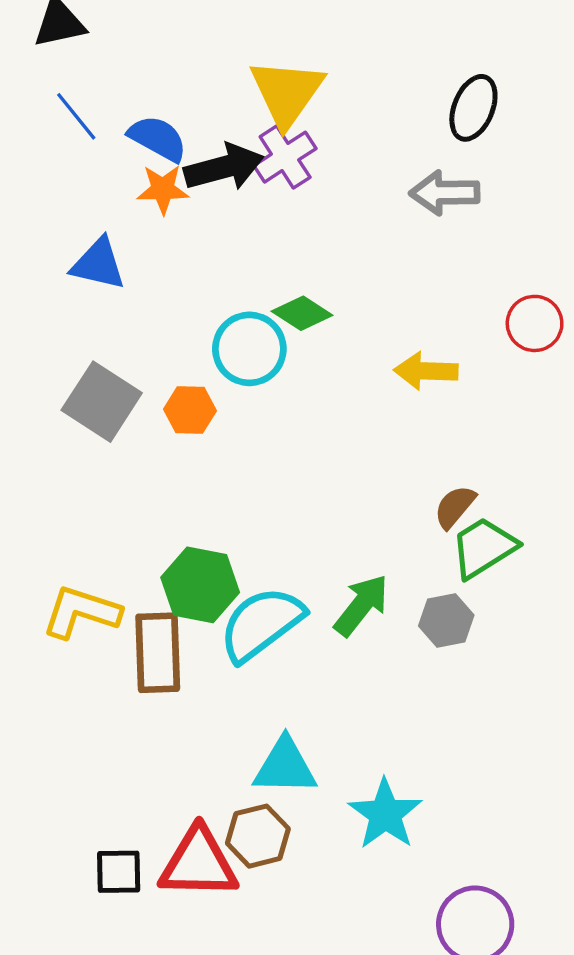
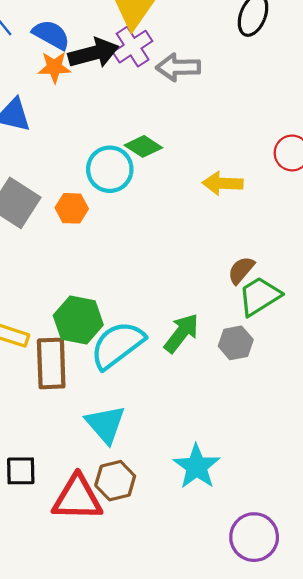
gray arrow: (445, 193) -> (178, 67), moved
cyan triangle: (285, 766) -> (105, 424), moved, turned 48
black square: (119, 872) -> (21, 471), moved

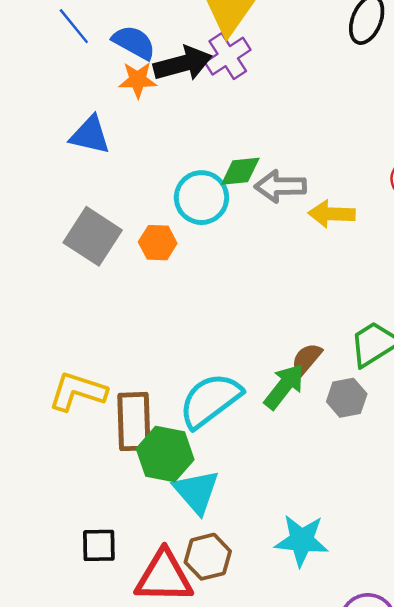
gray arrow: (178, 67) -> (280, 186), moved
green diamond: (143, 146) -> (240, 171), turned -39
brown semicircle: (241, 270) -> (307, 359), moved
green hexagon: (78, 320) -> (165, 454), moved
cyan star: (197, 467) -> (302, 540), turned -30

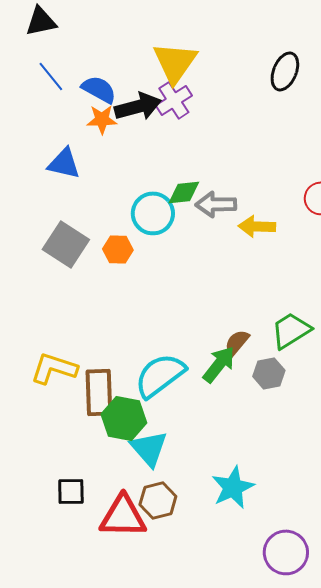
cyan star: (302, 540) -> (233, 487), turned -30

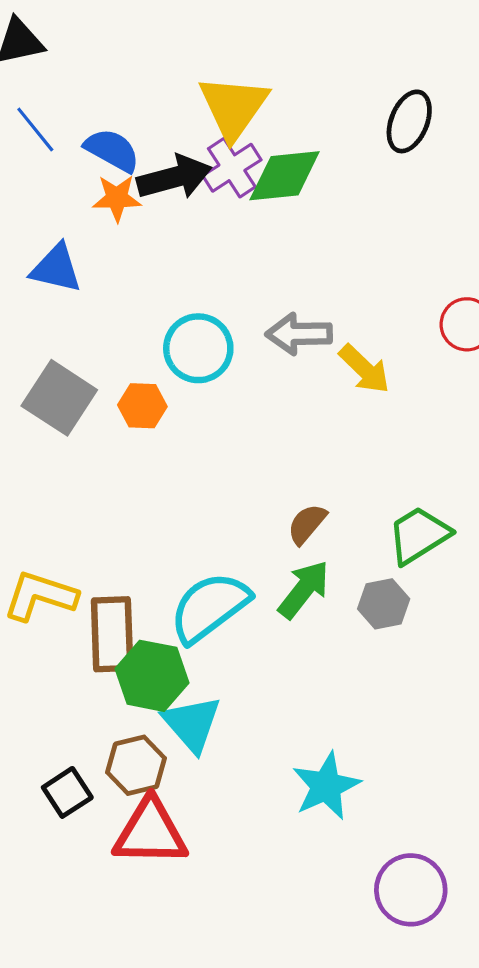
green diamond: (184, 192) -> (285, 176), moved, size x1.4
yellow arrow: (257, 226) -> (364, 369), turned -138
brown semicircle: (237, 342) -> (307, 524), moved
black square: (71, 491) -> (67, 792), turned -32
brown hexagon: (158, 500) -> (136, 765), moved

